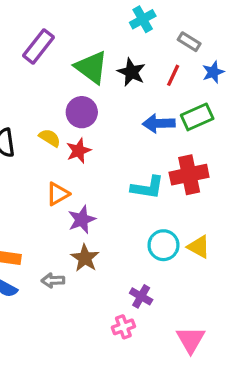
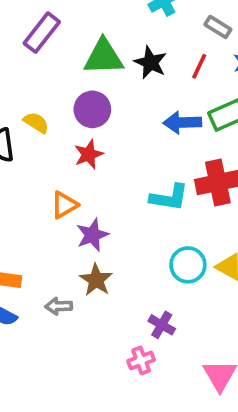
green triangle: (91, 67) -> (104, 57), turned -39
yellow semicircle: (50, 138) -> (36, 122), moved

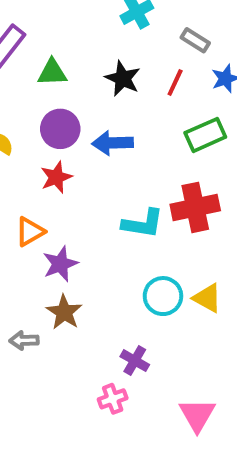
green triangle: (104, 57) -> (52, 72), moved, size x0.7
blue arrow: (182, 122) -> (113, 143), moved

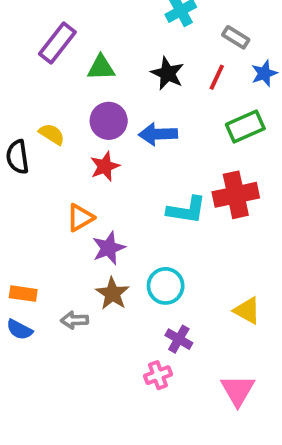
cyan circle: (163, 296) -> (166, 286), moved
yellow triangle: (207, 298) -> (247, 311), moved

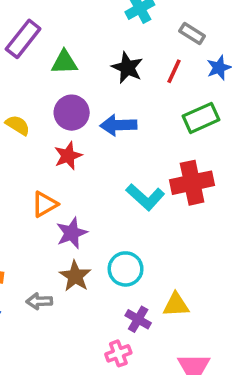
cyan L-shape: (186, 210) -> (145, 197), turned 33
yellow triangle: (247, 311) -> (176, 305), moved, turned -32

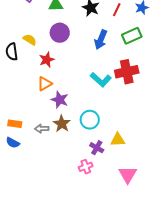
blue arrow: (118, 125) -> (101, 40), moved, turned -66
red star: (68, 156) -> (47, 60), moved
purple star: (72, 233) -> (60, 100), turned -30
gray arrow: (39, 301) -> (42, 129), moved

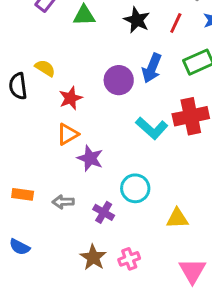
purple circle: (60, 33) -> (119, 80), moved
brown star: (62, 124) -> (93, 257), moved
blue semicircle: (13, 143) -> (20, 247), moved
purple cross: (97, 148) -> (104, 212), moved

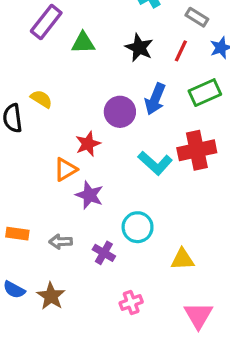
red star: (71, 98) -> (88, 144), moved
brown star: (93, 257) -> (51, 296), moved

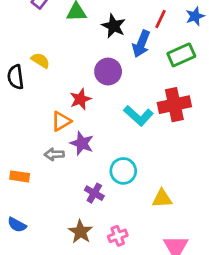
black star: (139, 48) -> (114, 26), moved
blue arrow: (155, 99) -> (141, 44), moved
gray arrow: (61, 242) -> (54, 154), moved
brown star: (51, 296) -> (80, 232), moved

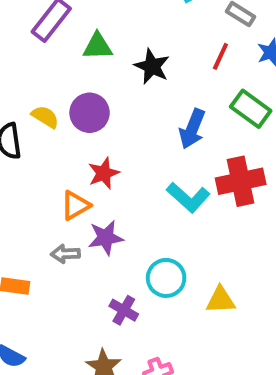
blue arrow: (141, 44) -> (192, 129), moved
green rectangle: (181, 55) -> (251, 109), turned 60
purple circle: (108, 71) -> (90, 113), moved
purple star: (82, 143) -> (106, 238), turned -30
yellow triangle: (162, 199) -> (220, 300), moved

